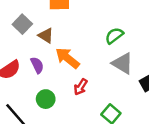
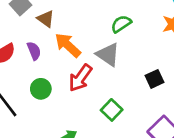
gray triangle: (123, 63) -> (108, 55), moved
red arrow: (81, 87) -> (80, 78), size x1.5

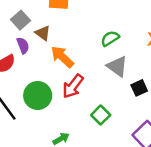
purple semicircle: (34, 51) -> (23, 45), moved
gray triangle: (108, 55) -> (117, 66), moved
green circle: (41, 89) -> (38, 95), size x1.5

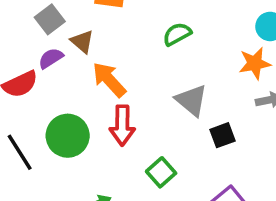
green semicircle: (110, 38) -> (177, 34), moved
purple semicircle: (23, 45) -> (51, 58), turned -105
red arrow: (73, 86) -> (122, 125), turned -40

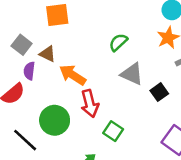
green semicircle: (177, 34) -> (118, 42), moved
purple semicircle: (51, 58) -> (29, 71), turned -36
green square: (161, 172) -> (113, 131), moved

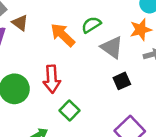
gray triangle: (132, 74) -> (112, 47), moved
orange arrow: (73, 75) -> (63, 35), moved

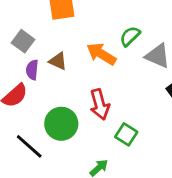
brown triangle: (20, 23) -> (58, 61), moved

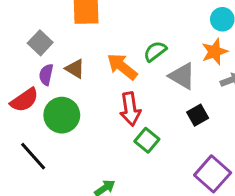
red arrow: (100, 104) -> (130, 109), moved
green circle: (61, 124) -> (62, 115), moved
green square: (126, 134) -> (147, 140), moved

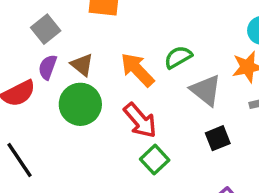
red arrow: (130, 109) -> (140, 120), turned -40
green circle: (62, 115) -> (80, 104), moved

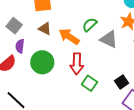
brown triangle: (82, 65) -> (45, 29), moved
red arrow: (140, 120) -> (77, 64), turned 55
black square: (218, 138) -> (122, 82), moved

